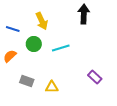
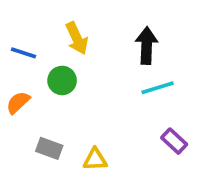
black arrow: (84, 14) -> (147, 46), moved
cyan line: (61, 48) -> (158, 88), moved

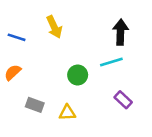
black arrow: (147, 46) -> (121, 32), moved
green circle: (62, 80) -> (78, 75), moved

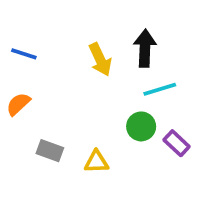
yellow arrow: (54, 27) -> (100, 59), moved
black arrow: (121, 32) -> (145, 48), moved
green circle: (78, 75) -> (141, 126), moved

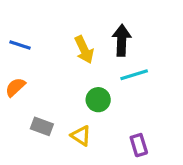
green circle: (141, 126) -> (98, 100), moved
purple rectangle: (177, 143) -> (139, 145), moved, turned 30
yellow triangle: (96, 162) -> (81, 136), turned 35

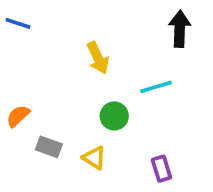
black arrow: (122, 40) -> (180, 29), moved
blue line: (20, 45) -> (18, 23), moved
orange semicircle: (15, 87) -> (18, 116), moved

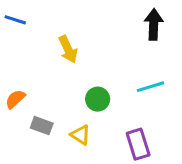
yellow arrow: (98, 58) -> (68, 49), moved
cyan line: (156, 87) -> (150, 87), moved
purple rectangle: (161, 169) -> (138, 144), size x1.4

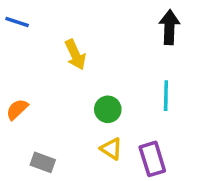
cyan line: (150, 87) -> (166, 96), turned -72
gray rectangle: (42, 126) -> (43, 162), moved
yellow triangle: (81, 135) -> (111, 149), moved

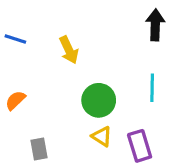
blue line: (17, 22) -> (15, 39), moved
green circle: (108, 109) -> (99, 100), size x1.4
gray rectangle: (43, 162) -> (39, 149), turned 60

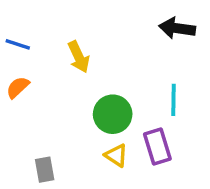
black arrow: (155, 25) -> (177, 28), turned -84
orange semicircle: (15, 100) -> (18, 87), moved
purple rectangle: (140, 146) -> (157, 146), moved

